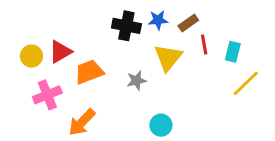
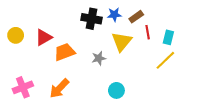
yellow circle: (31, 56) -> (16, 35), moved
yellow line: (246, 83) -> (165, 60), moved
pink cross: (47, 95) -> (23, 87), moved

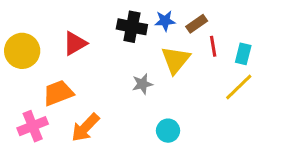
yellow circle: (16, 35) -> (22, 51), size x1.5
red triangle: (44, 37) -> (75, 43), moved
orange trapezoid: (64, 52) -> (58, 93), moved

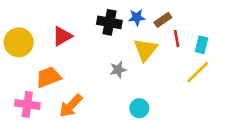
pink cross: (33, 126) -> (27, 104), turned 30

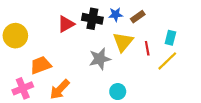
red triangle: (62, 36) -> (66, 24), moved
red line: (177, 39) -> (147, 48), moved
gray star: (118, 70) -> (100, 59), size x1.5
pink cross: (27, 104) -> (23, 88), turned -30

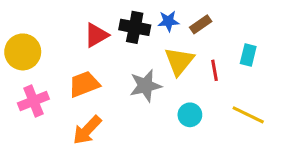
yellow line: (167, 61) -> (248, 115), moved, turned 70
orange trapezoid: (41, 65) -> (84, 84), moved
pink cross: (23, 88) -> (33, 101), moved
cyan circle: (118, 92) -> (190, 115), moved

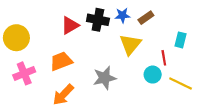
red line: (214, 70) -> (164, 58), moved
gray star: (145, 86) -> (105, 78), moved
cyan circle: (190, 115) -> (153, 75), moved

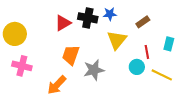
brown rectangle: (146, 18) -> (143, 22), moved
cyan rectangle: (181, 40) -> (169, 44), moved
orange trapezoid: (61, 61) -> (71, 55), moved, turned -50
pink cross: (24, 73) -> (22, 66), turned 36

